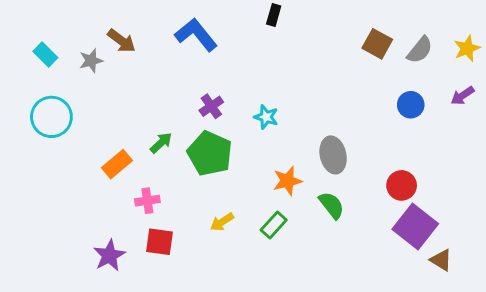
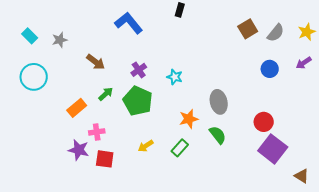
brown arrow: (121, 41) -> (96, 62), moved
brown square: (377, 44) -> (248, 29), turned 30
purple star: (109, 255) -> (79, 150), moved, turned -30
brown triangle: (441, 260) -> (302, 176), moved

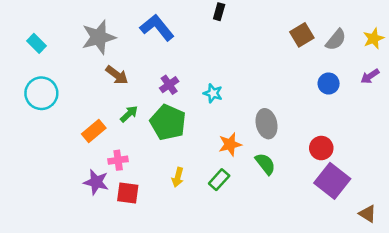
gray star: (60, 40) -> (99, 37), moved, size x1.8
yellow arrow: (146, 146) -> (178, 177), turned -42

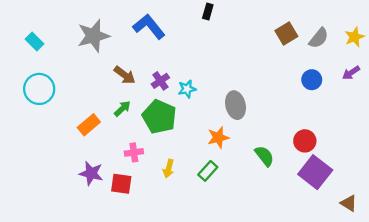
brown arrow: (117, 75) -> (125, 75), moved
cyan star: (213, 93) -> (187, 89), moved, turned -30
gray ellipse: (267, 124) -> (236, 105), moved
pink cross: (118, 160) -> (134, 152), moved
green semicircle: (265, 164) -> (264, 156), moved

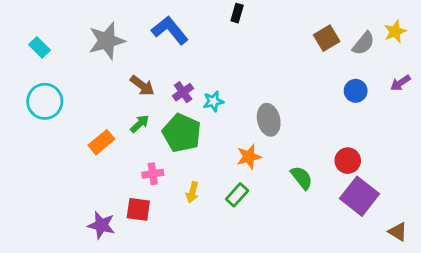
yellow star: (354, 37) -> (395, 32), moved
purple star: (91, 173) -> (101, 225), moved

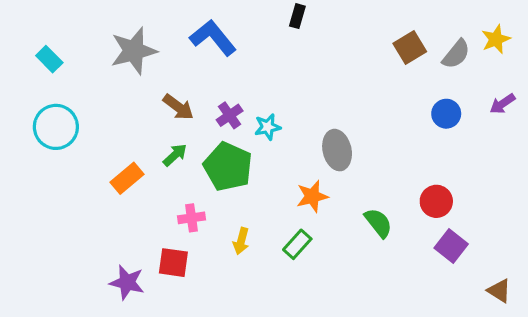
purple square: (360, 196) -> (451, 246), size x0.7

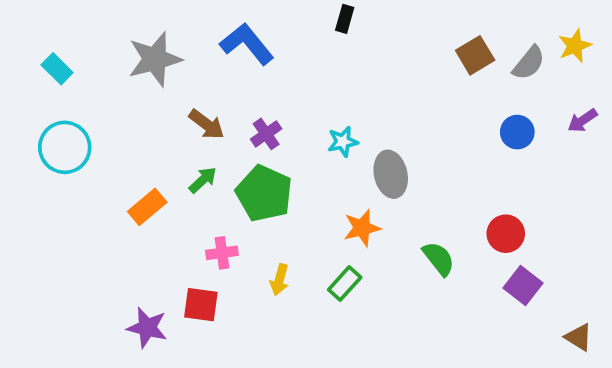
cyan star: (268, 127) -> (343, 142), moved

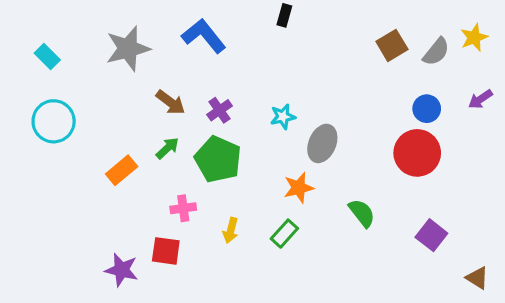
gray ellipse: (391, 174) -> (322, 143), turned 36
red circle: (506, 234) -> (417, 153), moved, size x1.5

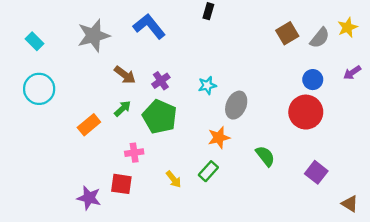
yellow arrow: (231, 230) -> (174, 179), moved, turned -54

